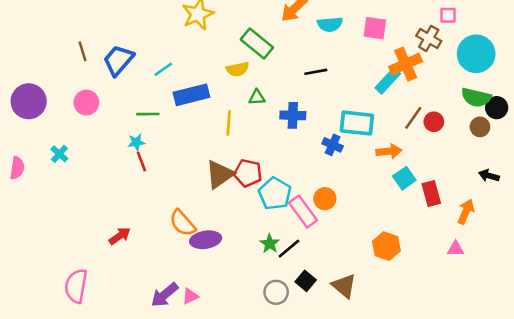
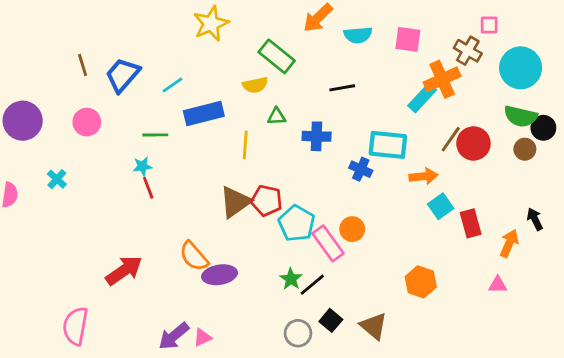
red circle: (434, 122) -> (473, 143), size x1.5
black arrow: (489, 176) -> (535, 219), moved, turned 48
red arrow: (120, 236) -> (124, 270), size x1.5

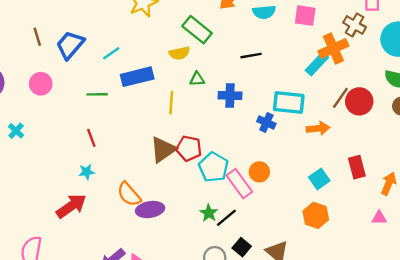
cyan star: (142, 166) -> (87, 172), moved
cyan square: (441, 206) -> (319, 179), moved

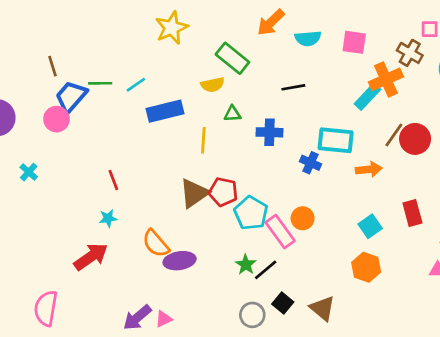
blue trapezoid: (70, 45) -> (71, 97), moved
green line: (97, 94) -> (100, 83), moved

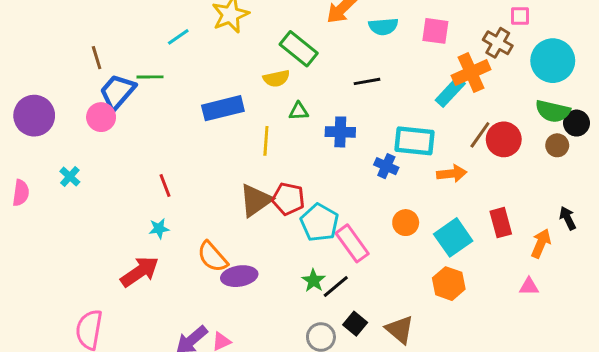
cyan line: (136, 85) -> (178, 37), moved
orange circle: (303, 218) -> (406, 223), moved
cyan square: (370, 226) -> (453, 237), size x1.4

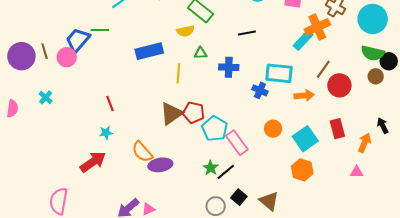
brown line: (97, 58) -> (45, 51), moved
red circle: (504, 139) -> (339, 85), moved

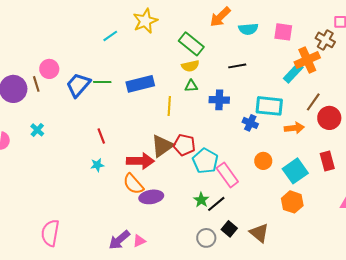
green line: (100, 30) -> (102, 82), moved
yellow semicircle: (185, 31) -> (190, 66), moved
blue trapezoid: (78, 40) -> (78, 85), moved
pink circle: (67, 57) -> (49, 69), moved
red arrow: (93, 162) -> (140, 161), moved, turned 36

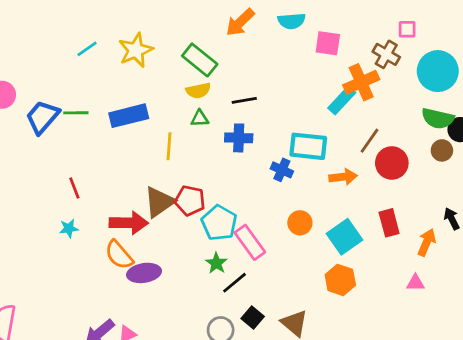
yellow star: (145, 21) -> (136, 50), moved
cyan semicircle: (248, 29) -> (292, 21), moved
black line: (237, 66) -> (244, 100), moved
green star: (201, 200) -> (216, 263), moved

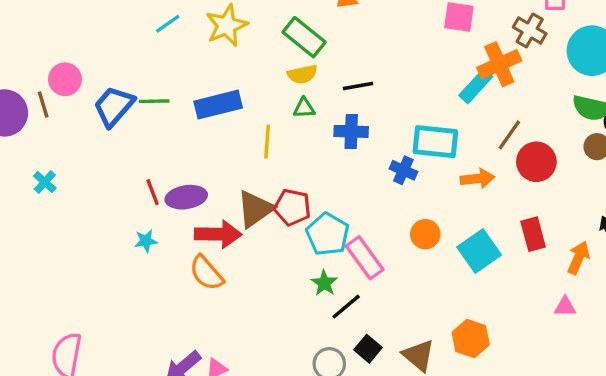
purple ellipse: (144, 273) -> (186, 197), moved
orange hexagon: (340, 280) -> (471, 339), moved

